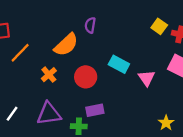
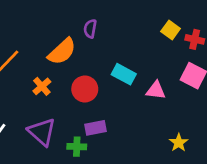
pink triangle: (147, 78) -> (156, 90), turned -48
purple triangle: (49, 114) -> (42, 132), turned 50

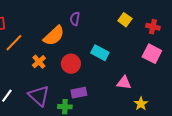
yellow square: (171, 30) -> (125, 20), moved
pink triangle: (156, 90) -> (124, 83), moved

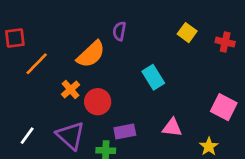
cyan rectangle: (100, 53) -> (153, 77), turned 30
pink square: (152, 54) -> (224, 107), moved
red circle: (71, 64) -> (98, 102), moved
pink triangle: (124, 83) -> (172, 127), moved

